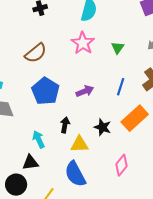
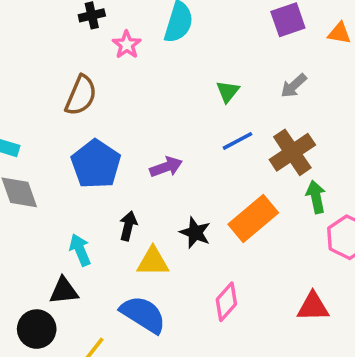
pink star: (83, 43) -> (127, 45), moved, size x0.7
brown semicircle: (36, 53) -> (81, 95), turned -30
blue line: (121, 87) -> (237, 141), moved, turned 42
blue semicircle: (75, 174) -> (143, 314), turned 148

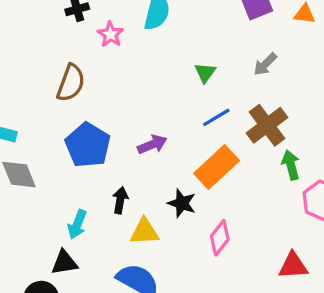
orange rectangle: (253, 219) -> (217, 167), moved
cyan arrow: (80, 250) -> (77, 224), turned -132
pink diamond: (226, 302) -> (220, 238), moved

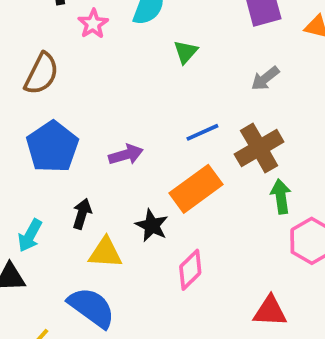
green triangle: (205, 73) -> (186, 52), moved

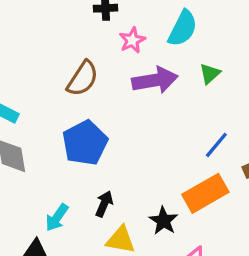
blue line: (202, 132) -> (216, 145), turned -32
purple arrow: (126, 155) -> (155, 80), moved, size x1.5

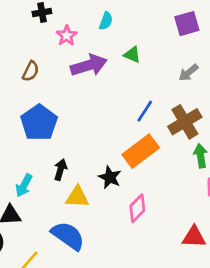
cyan semicircle: (183, 28) -> (106, 21), size x0.6
green triangle: (210, 74) -> (132, 55), turned -48
brown semicircle: (83, 79) -> (31, 71), size x0.7

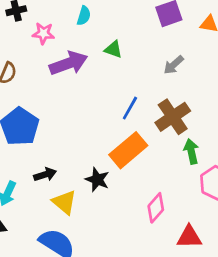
pink star: (67, 36) -> (43, 33), turned -30
black arrow: (60, 170) -> (45, 175), turned 60
yellow triangle: (77, 197) -> (64, 202), turned 40
pink diamond: (137, 208) -> (156, 208), moved

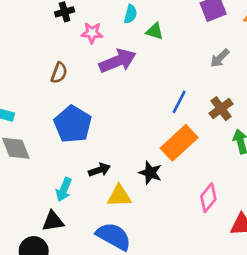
green triangle: (113, 49) -> (155, 31), moved
brown cross: (173, 117) -> (221, 109), size x0.7
yellow triangle: (64, 202) -> (119, 196), turned -40

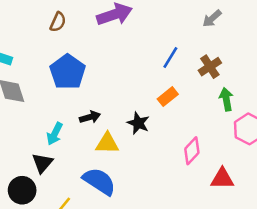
orange rectangle: (179, 143) -> (168, 97), size x0.6
black triangle: (53, 221) -> (42, 163), turned -45

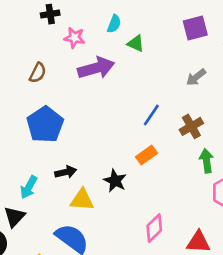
pink diamond: (192, 151) -> (154, 228), moved

